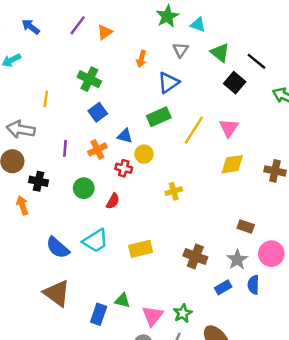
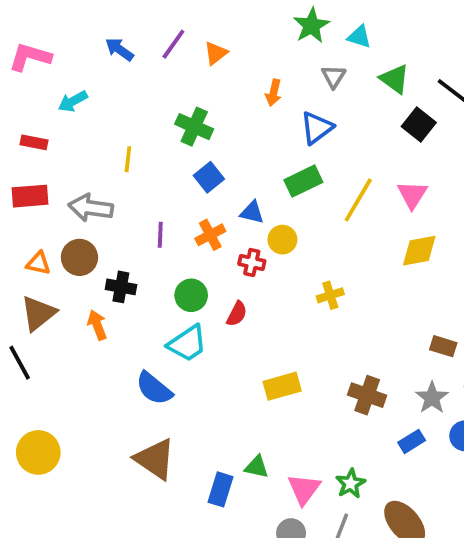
blue arrow: (31, 27) -> (119, 49), moved
cyan trapezoid: (95, 241) -> (187, 343), moved

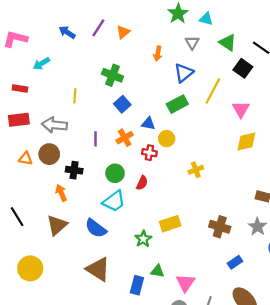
yellow line: (358, 200) -> (213, 91), moved
brown triangle: (38, 313) -> (57, 225), moved
blue rectangle: (412, 441) -> (235, 262), moved
green star: (351, 484) -> (143, 239), moved

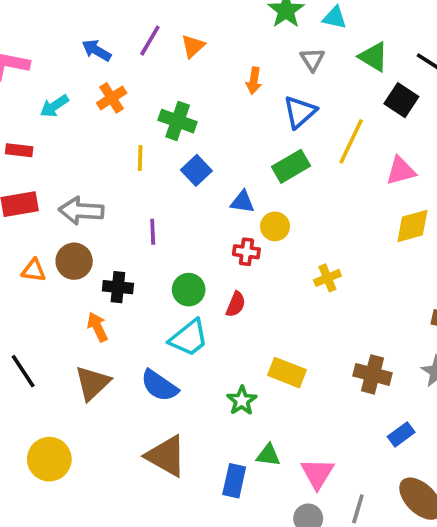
yellow line: (75, 96) -> (140, 158), moved
pink triangle: (241, 109) -> (401, 171), turned 48
orange cross: (125, 138) -> (112, 98), moved
yellow rectangle: (170, 224) -> (287, 373), turned 42

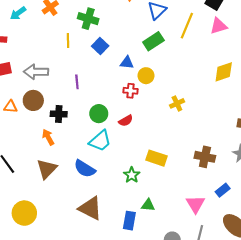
pink triangle: (401, 171) -> (219, 26), moved
red semicircle: (236, 304) -> (126, 121), turned 40
pink triangle: (317, 473) -> (195, 204), moved

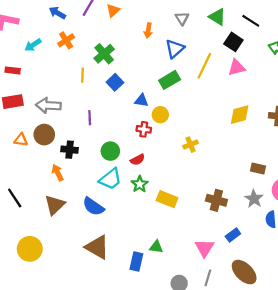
green cross: (88, 19) -> (104, 54), turned 30
green star: (132, 175) -> (140, 184), moved

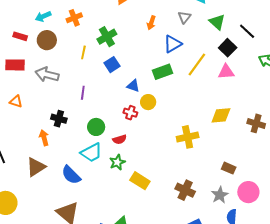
brown circle: (44, 135) -> (47, 40), moved
yellow cross: (191, 145) -> (188, 137), moved, size x1.5

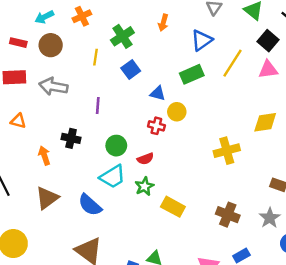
orange arrow: (151, 23) -> (163, 23), moved
orange arrow: (44, 138) -> (44, 156), moved

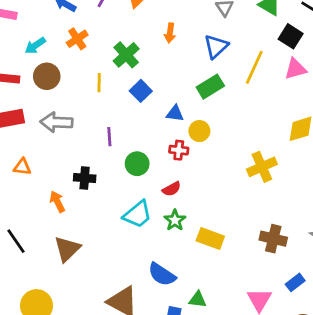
green circle: (116, 146) -> (137, 164), moved
blue semicircle: (90, 205) -> (162, 274), moved

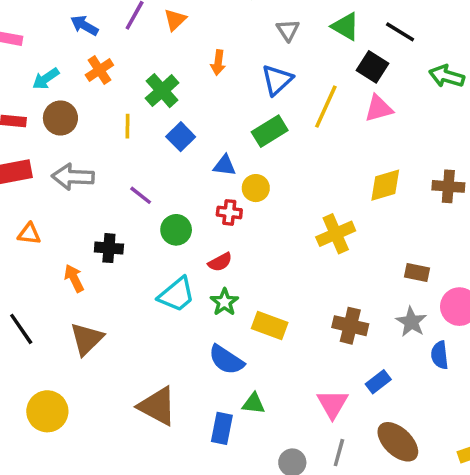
purple line: (109, 137) -> (141, 195), turned -48
blue semicircle: (162, 274) -> (226, 360), moved

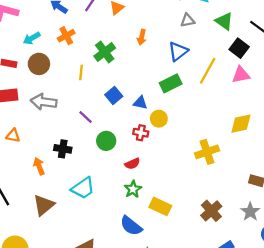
gray triangle: (288, 30) -> (188, 20), turned 48
blue square: (181, 137) -> (114, 95), moved
cyan trapezoid: (177, 295) -> (83, 188), moved
brown cross: (350, 326) -> (211, 211), turned 30

